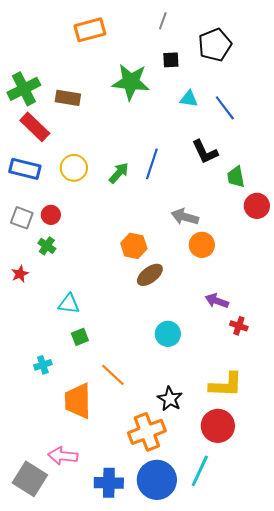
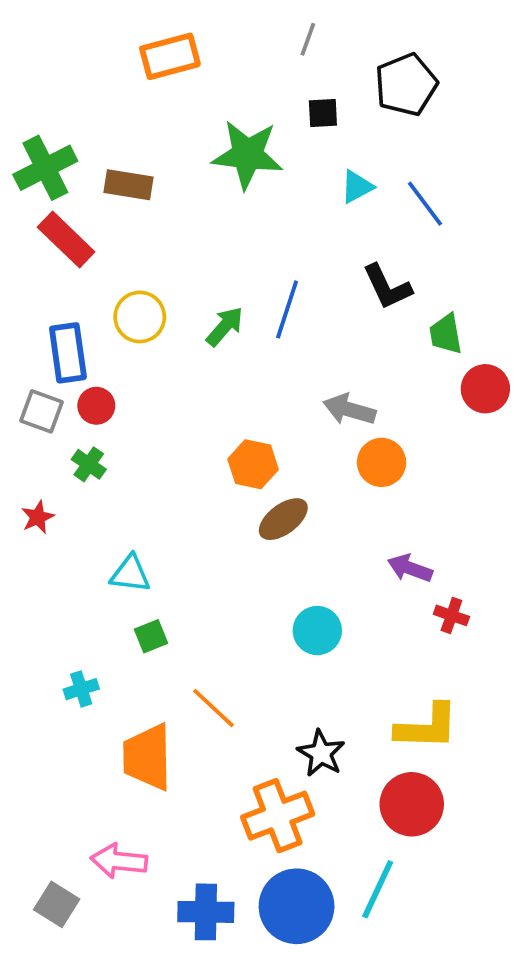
cyan triangle: (189, 99) -> (357, 187), turned -36
blue rectangle: (25, 169) -> (68, 353), moved, turned 68
gray square: (30, 479) -> (57, 904), size x0.7

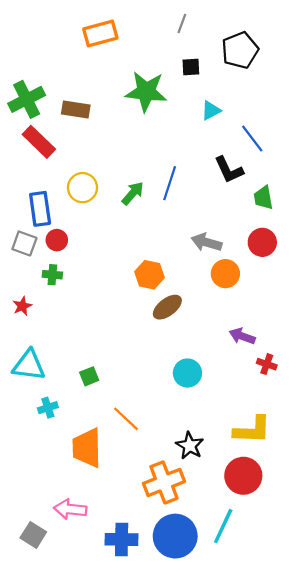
blue line: (425, 204) -> (252, 138), moved
red circle: (485, 389) -> (262, 242), moved
green cross: (89, 464) -> (52, 275), turned -30
cyan triangle: (130, 574) -> (29, 365), moved, size x1.4

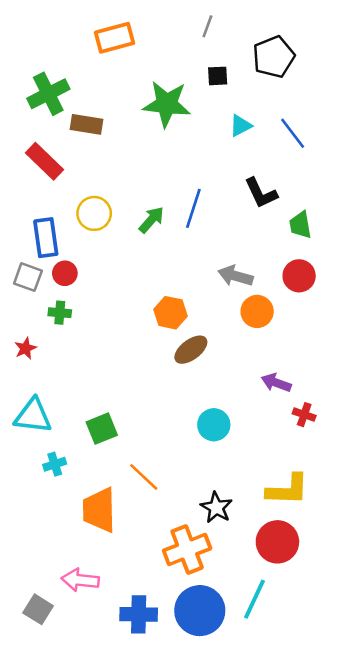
green cross: (27, 99) -> (48, 94), moved
blue line: (252, 138) -> (293, 133), moved
green square: (89, 376) -> (102, 429), size x1.4

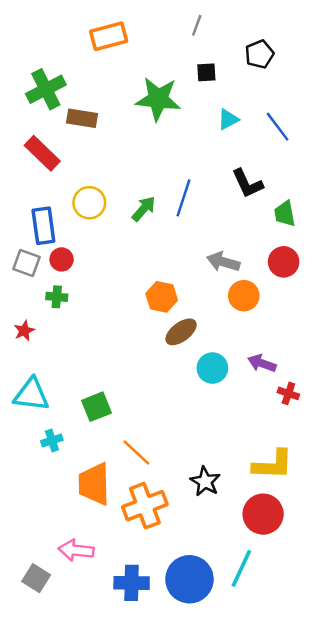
black pentagon: (274, 57) -> (259, 54), size x0.7
cyan circle: (214, 425) -> (212, 368), moved
orange cross: (187, 549) -> (145, 506), moved

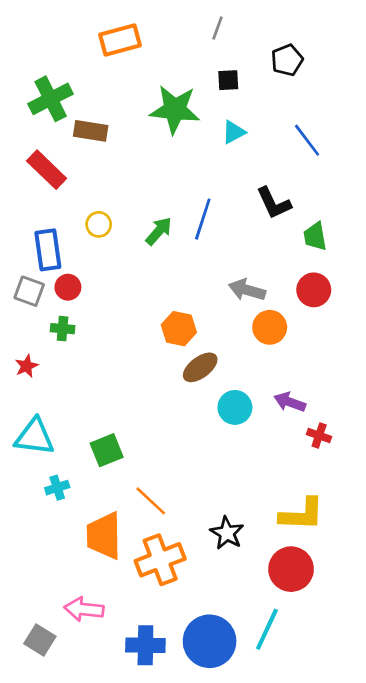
cyan triangle: (228, 119) -> (234, 132), moved
yellow circle: (89, 203) -> (99, 224), size x0.7

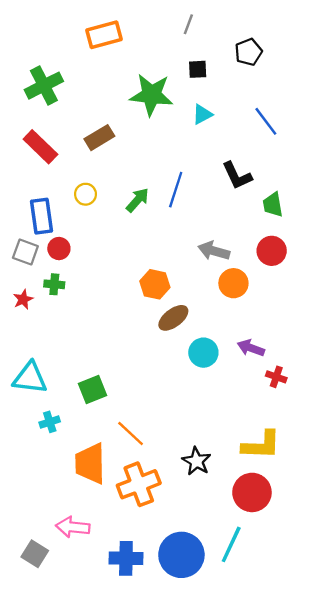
brown rectangle: (91, 131) -> (99, 138), moved, turned -40
red star: (26, 366) -> (23, 299), moved

